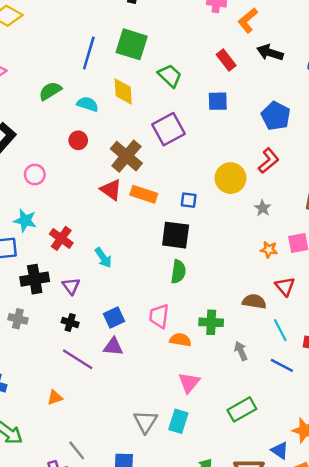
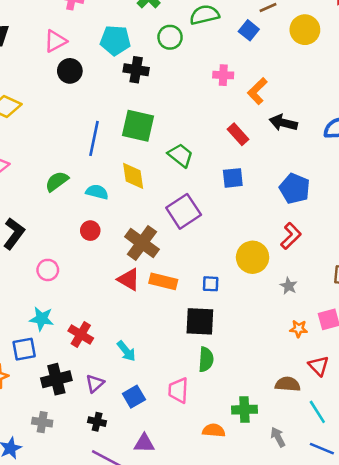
purple triangle: (71, 286) -> (95, 383), turned 30
pink trapezoid: (159, 316) -> (178, 390), moved
blue square: (114, 318) -> (134, 397), moved

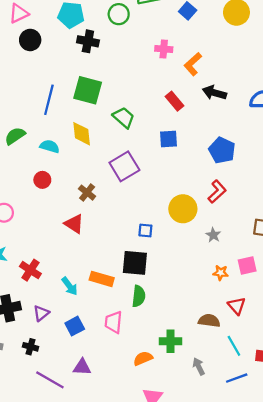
brown cross: (142, 243) -> (87, 193), size x0.6
orange rectangle: (163, 281) -> (102, 279), moved
black cross: (97, 422) -> (31, 347), moved
orange semicircle: (214, 430) -> (143, 358), turned -30
blue line: (322, 449) -> (237, 378), turned -45

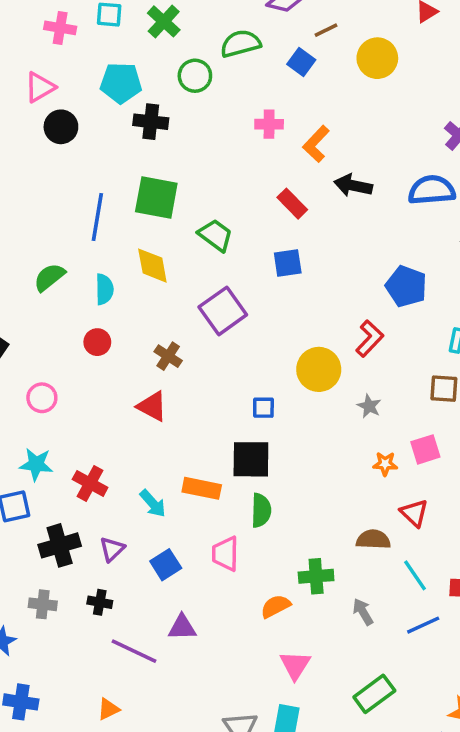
cyan semicircle: (50, 146) -> (104, 289), turned 78
blue pentagon: (222, 150) -> (406, 286), moved

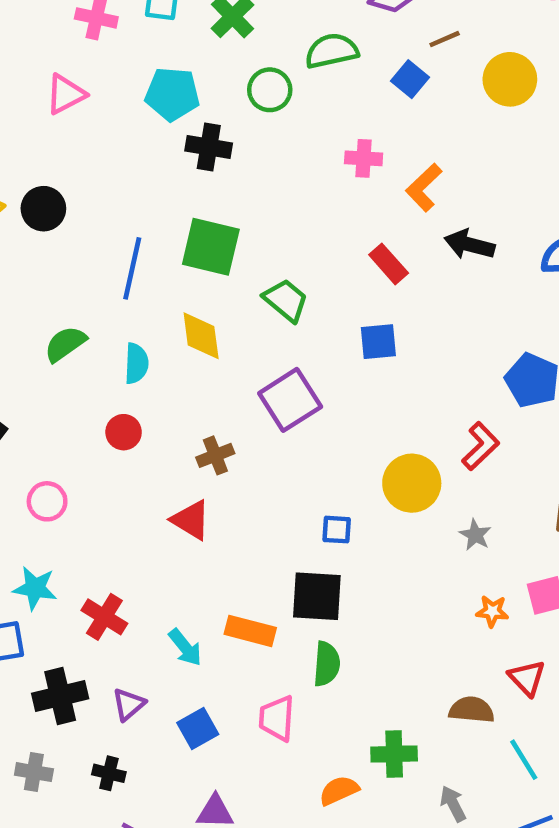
black circle: (61, 127) -> (43, 209), moved
brown cross: (168, 356) -> (215, 455), turned 32

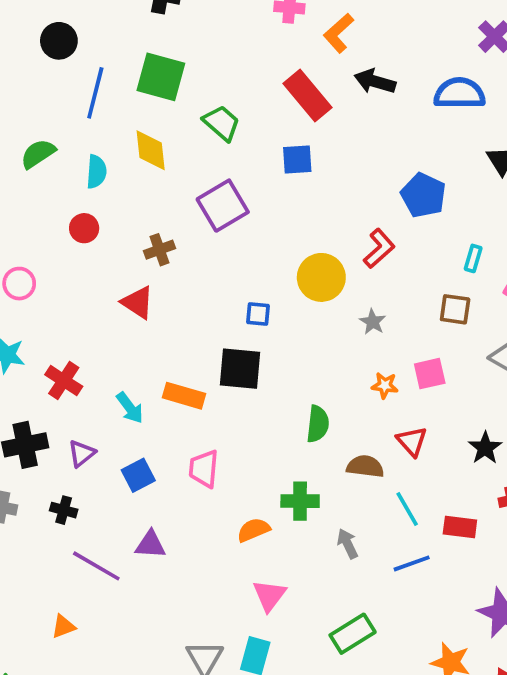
black circle: (43, 209) -> (59, 41), moved
red rectangle: (389, 264) -> (308, 96), size x1.5
green semicircle: (327, 664) -> (318, 424), moved

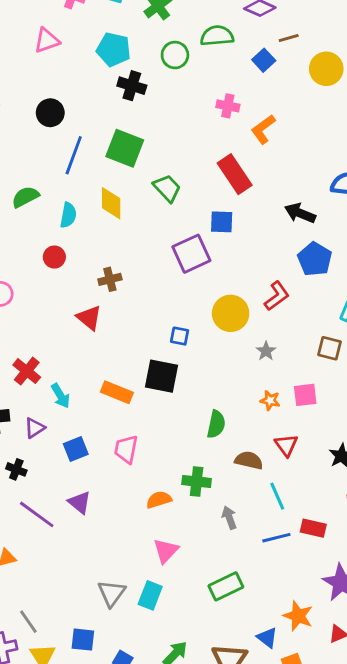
black arrow: (375, 81) -> (300, 213), moved
purple square: (223, 206) -> (191, 254), moved
cyan arrow: (130, 408) -> (60, 396), moved
red rectangle: (460, 527) -> (313, 528), moved
purple triangle: (150, 545) -> (80, 503), turned 30

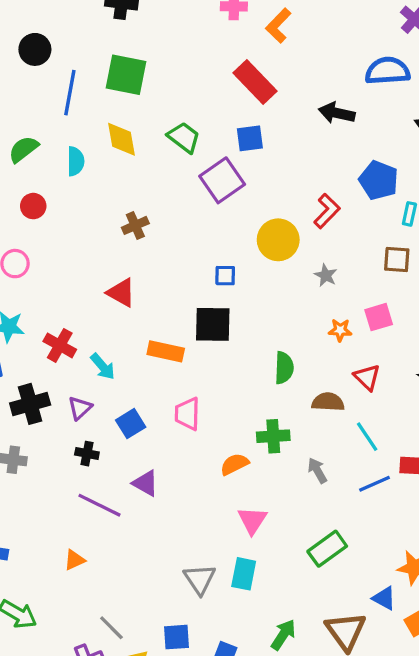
green trapezoid: (167, 188) -> (184, 137), moved
red circle: (54, 257) -> (33, 206), moved
blue pentagon: (315, 259) -> (379, 180), moved
red triangle: (89, 318) -> (121, 293), moved
black cross: (16, 469) -> (87, 454), moved

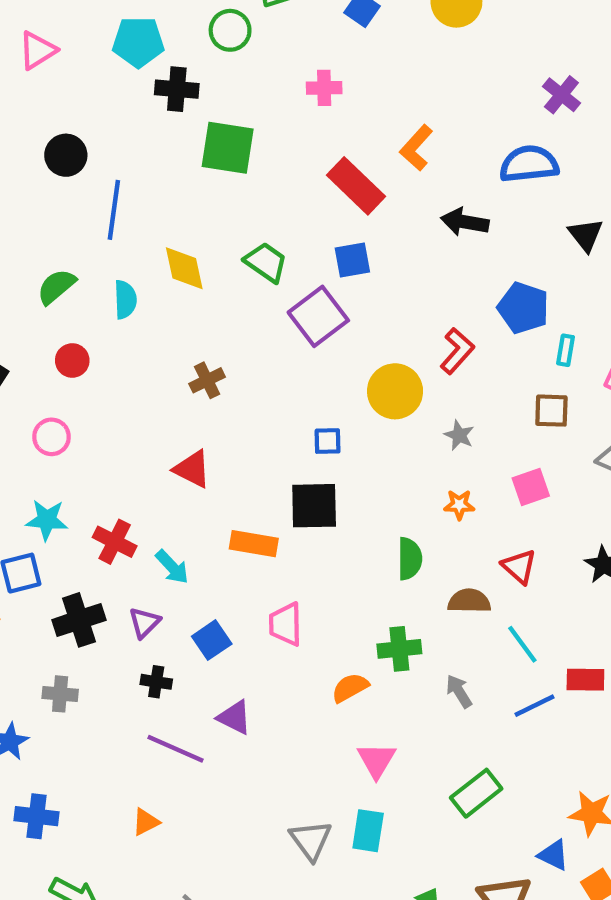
orange L-shape: (278, 26) -> (416, 148), moved
green square: (126, 75) -> (228, 148), moved
orange star: (340, 330) -> (459, 505), moved

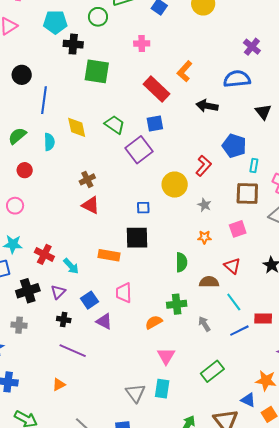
brown square: (551, 411) -> (247, 193), size x1.4
red triangle: (192, 469) -> (91, 205), moved
purple triangle: (234, 717) -> (104, 321), moved

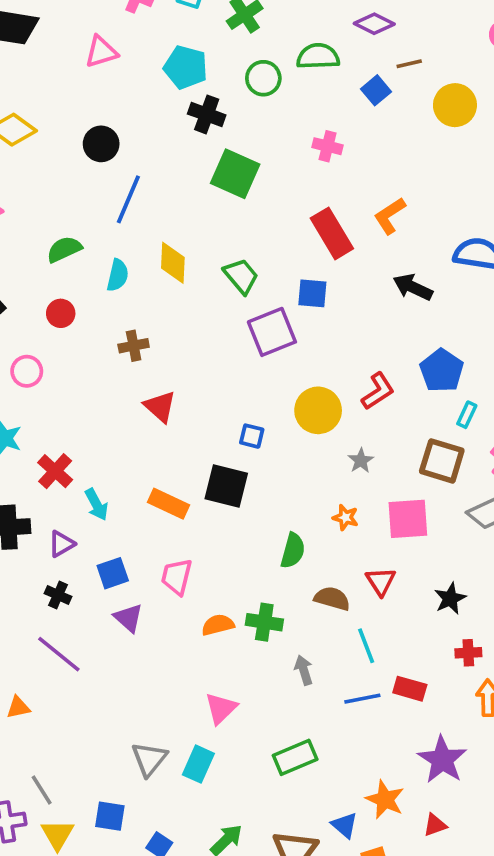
brown cross: (87, 179) -> (134, 346), moved
pink square: (238, 229) -> (408, 519), size x1.4
orange semicircle: (154, 322) -> (218, 625), moved

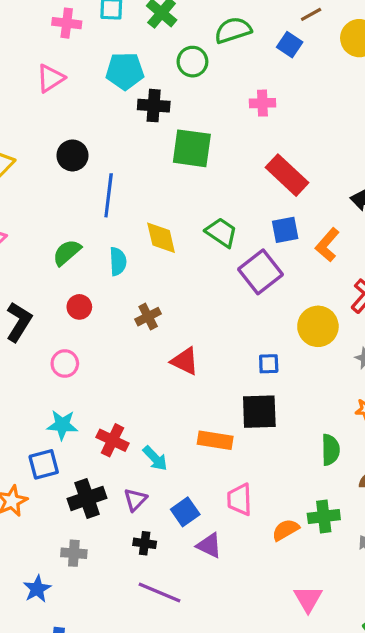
orange L-shape: (390, 216) -> (327, 245), moved

